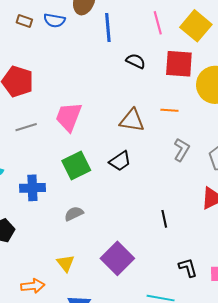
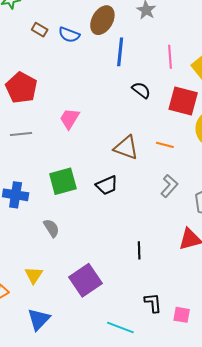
pink trapezoid: (69, 117) -> (70, 119), moved, size x0.7
gray semicircle: (74, 214) -> (51, 228), turned 72

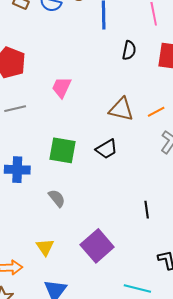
black semicircle: (141, 90) -> (129, 50), turned 72
orange line: (165, 145) -> (156, 112), moved, turned -36
green square: (63, 181) -> (63, 150), turned 32

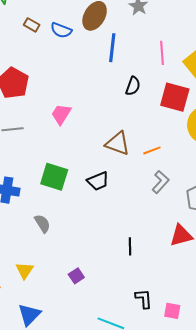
purple square: (97, 246) -> (76, 276), size x0.5

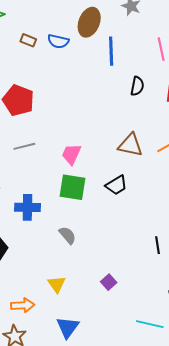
pink trapezoid: (61, 114) -> (71, 154), moved

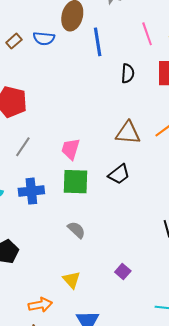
brown rectangle: (28, 40) -> (14, 41), turned -56
gray line: (24, 146) -> (23, 147), turned -35
blue cross: (27, 207) -> (31, 191), moved

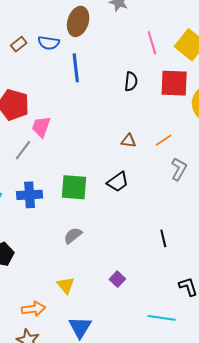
blue line: (98, 42) -> (76, 68), moved
brown triangle: (128, 133) -> (129, 141), size x0.6
pink trapezoid: (71, 149) -> (41, 127), moved
gray semicircle: (76, 230) -> (73, 236), turned -84

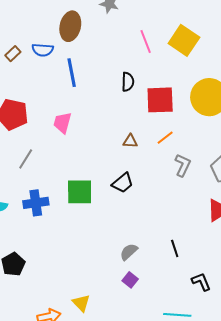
red square: (174, 83) -> (160, 100), moved
pink trapezoid: (41, 127) -> (62, 123), moved
gray semicircle: (73, 236) -> (129, 252), moved
black line: (163, 238) -> (175, 248), moved
yellow triangle: (66, 285) -> (81, 303), moved

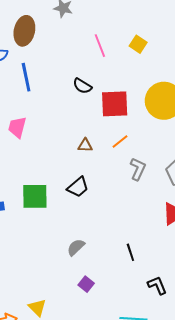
yellow square: (184, 40) -> (138, 44), size x0.6
black semicircle: (128, 82) -> (82, 86), turned 120
gray semicircle: (129, 252) -> (76, 247), moved

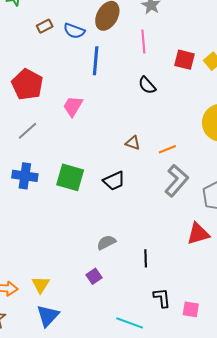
pink line: (100, 46) -> (143, 41), moved
red square: (115, 104) -> (185, 60), moved, size x0.7
gray L-shape: (138, 169) -> (176, 181), size x1.4
gray semicircle: (76, 247) -> (106, 242), moved

